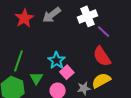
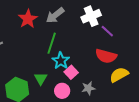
red semicircle: (102, 56) -> (106, 56), turned -40
green line: (18, 61) -> (52, 43), moved
yellow semicircle: (101, 80) -> (119, 75), moved

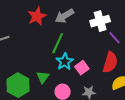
red semicircle: (106, 56) -> (110, 62), turned -95
pink square: (71, 72) -> (82, 68), moved

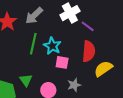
cyan star: (65, 62) -> (52, 46), moved
pink square: (82, 68) -> (62, 62), turned -32

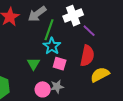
green line: (33, 44) -> (49, 30), moved
green triangle: (26, 80) -> (33, 64), moved
gray star: (74, 85) -> (57, 87), moved

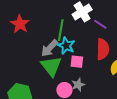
gray arrow: (37, 14) -> (49, 48), moved
green triangle: (33, 64) -> (51, 66), size x1.6

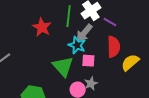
red star: (20, 24) -> (42, 27), moved
green line: (61, 30) -> (69, 16), moved
gray arrow: (49, 48) -> (84, 33), moved

